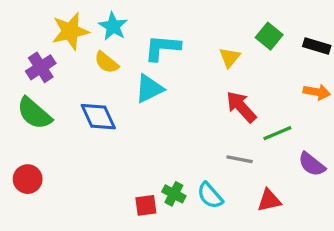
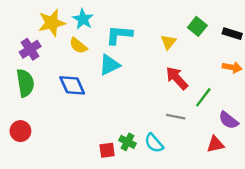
green semicircle: (34, 113) -> (25, 83), turned -140
green line: (277, 133) -> (203, 97), turned -30
red triangle: (269, 200) -> (215, 144), moved

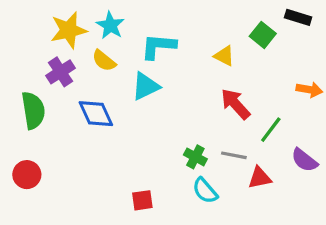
black rectangle: (232, 34) -> (298, 17), moved
yellow triangle: (168, 42) -> (224, 56), turned -42
purple cross: (30, 49) -> (61, 72), moved
green cross: (128, 142) -> (195, 157), moved
red triangle: (215, 144) -> (260, 178), moved

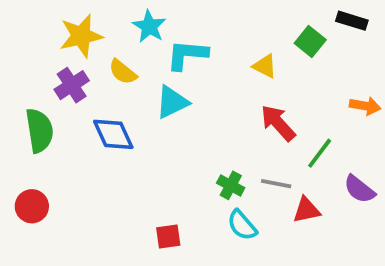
cyan star: (110, 25) -> (149, 26), moved

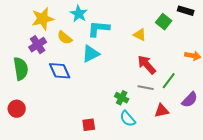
gray line: (276, 184) -> (146, 88), moved
purple semicircle: (359, 189) -> (190, 100), turned -84

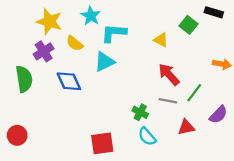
yellow star: (43, 19) -> (49, 21), turned 30
red circle: (17, 109) -> (17, 135), moved
red square: (89, 125) -> (102, 143), size x1.5

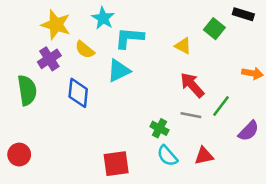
blue diamond: (69, 81) -> (78, 93), turned 30
red triangle: (186, 127) -> (204, 156), moved

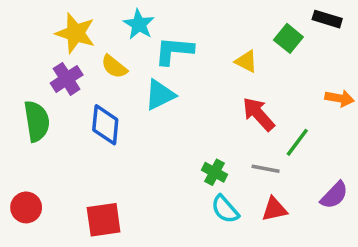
gray line: (191, 115) -> (266, 169), moved
purple semicircle: (249, 131) -> (334, 195), moved
red square: (116, 164) -> (104, 220), moved

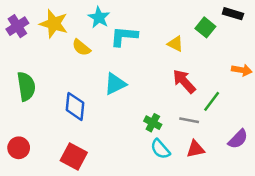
purple cross: (67, 79) -> (17, 26), moved
cyan triangle: (160, 95) -> (115, 84), moved
blue diamond: (105, 125) -> (75, 106), moved
red square: (104, 220) -> (74, 157), turned 36

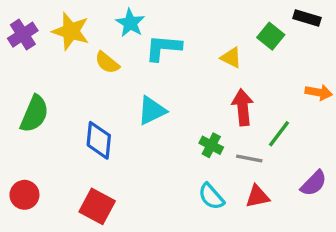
red arrow: (184, 81) -> (243, 107), turned 36
green semicircle: (26, 86) -> (34, 114), turned 32
green cross: (153, 123) -> (211, 145), moved

